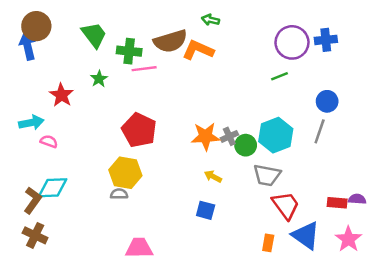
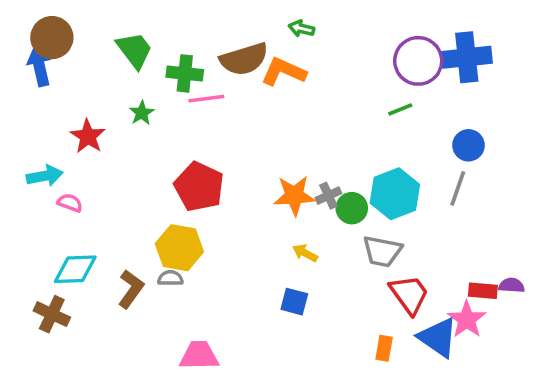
blue cross: (326, 40) -> (467, 57), size x1.5
brown L-shape: (33, 200) -> (131, 289), moved
brown cross: (35, 235) -> (52, 314), moved
pink star: (348, 239) -> (467, 319), moved

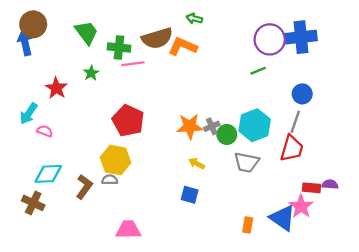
cyan arrow: (45, 176) -> (29, 114), turned 135
red trapezoid: (409, 294) -> (292, 148), moved, turned 52

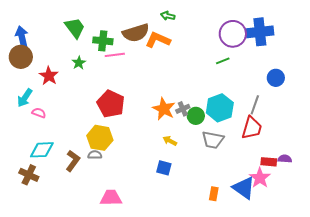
brown circle: (33, 24) -> (21, 57), moved
blue circle: (302, 94) -> (276, 78), moved
orange star: (190, 126) -> (164, 109), turned 30

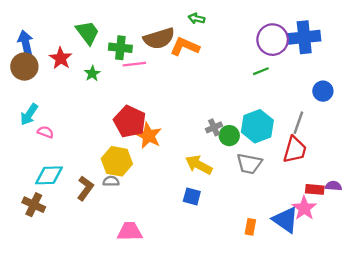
red star: (49, 76) -> (61, 58), moved
orange star: (164, 109) -> (148, 136), moved
yellow arrow: (170, 141) -> (199, 165), size x1.6

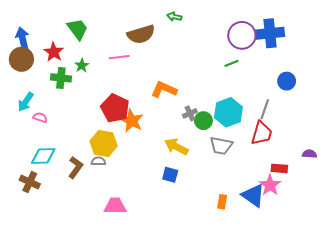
orange L-shape: (185, 47) -> (164, 89), moved
green cross: (120, 48) -> (61, 78), moved
purple semicircle: (333, 186) -> (309, 154), moved

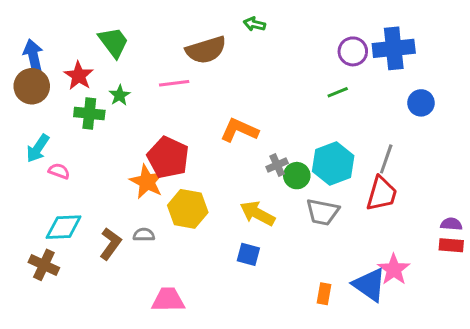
purple circle: (242, 35) -> (353, 51), size x0.7
blue circle: (287, 81) -> (421, 103), moved
orange star: (132, 121) -> (147, 182), moved
yellow hexagon: (104, 143) -> (188, 209), moved
red rectangle: (279, 168) -> (451, 245), moved

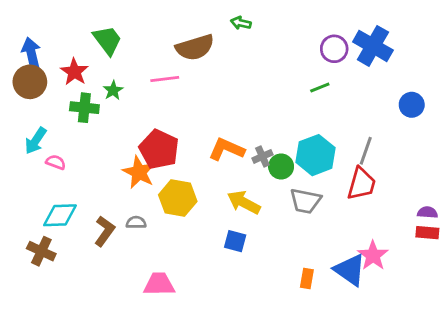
blue cross: (394, 48) -> (373, 46), turned 36
blue circle: (421, 103) -> (412, 105), moved
orange L-shape: (239, 130) -> (227, 149), moved

